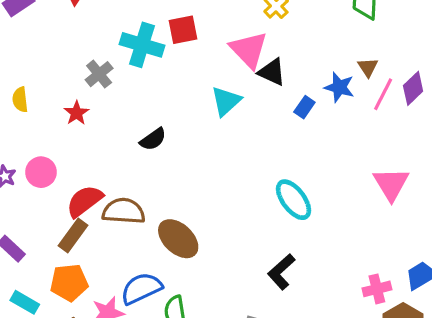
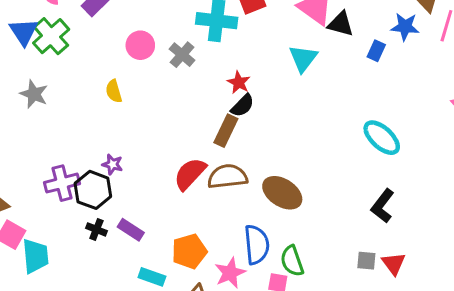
red star: (76, 113) -> (239, 82), moved
pink circle: (41, 172) -> (140, 45), moved
brown rectangle: (73, 235) -> (226, 131), moved
blue semicircle: (141, 288) -> (257, 245), turned 120

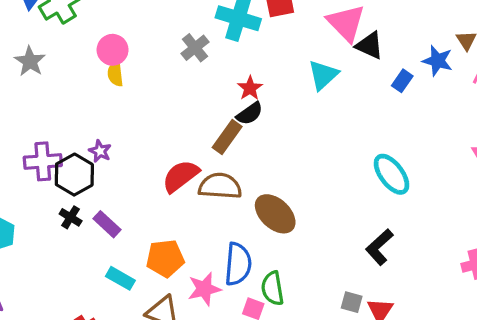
pink circle: (140, 45) -> (113, 50), moved

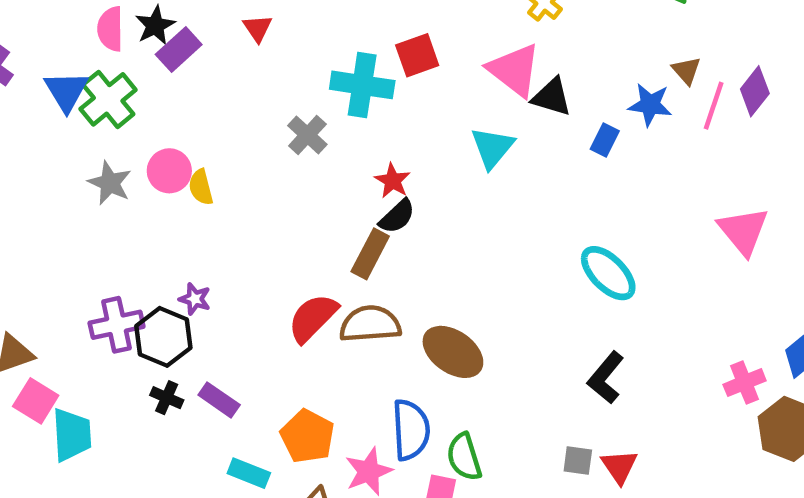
pink circle: (113, 50) -> (169, 171), moved
gray star: (30, 61) -> (110, 183), moved
orange pentagon: (165, 258) -> (307, 436), turned -30

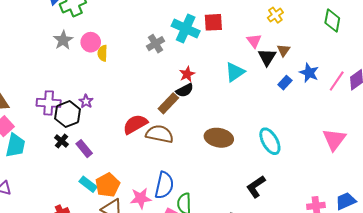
pink triangle: (514, 70) -> (254, 41), size x0.6
brown triangle: (686, 71) -> (284, 50), moved
black triangle: (552, 97) -> (267, 57), turned 30
brown ellipse: (453, 352) -> (219, 138), moved, turned -40
orange pentagon: (307, 436) -> (108, 185), moved

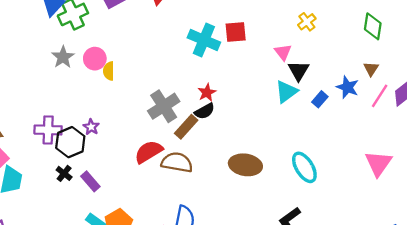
gray cross: (156, 44) -> (164, 106), moved, size x1.5
brown triangle: (284, 50) -> (371, 69), moved
cyan triangle: (235, 72) -> (286, 92), moved

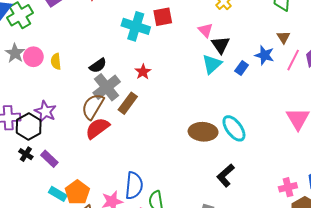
pink circle: (95, 59) -> (33, 57), moved
black semicircle: (205, 111) -> (98, 66), moved
purple star: (91, 127) -> (45, 111), size x1.5
brown semicircle: (177, 162) -> (93, 106), moved, turned -64
brown ellipse: (245, 165) -> (203, 132), moved

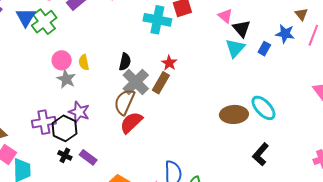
gray star: (15, 53) -> (66, 79), moved
black semicircle: (98, 66) -> (125, 62), turned -36
brown rectangle: (128, 103) -> (161, 83), moved

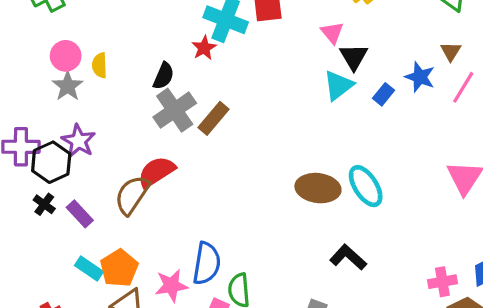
red star: (169, 63) -> (204, 48), moved
brown semicircle: (124, 102) -> (132, 195), moved
black L-shape: (261, 154) -> (348, 257), turned 80

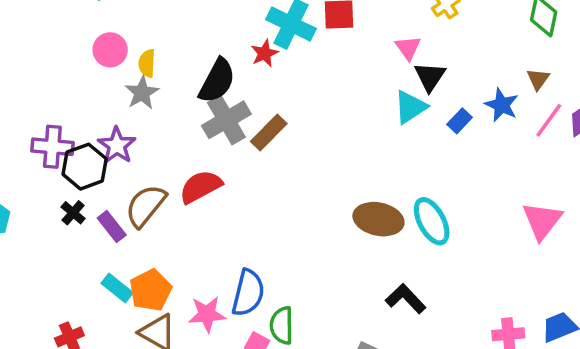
black semicircle: (164, 76) -> (217, 81), size x1.5
gray star: (68, 86) -> (142, 93), moved
brown semicircle: (132, 195) -> (146, 206), moved

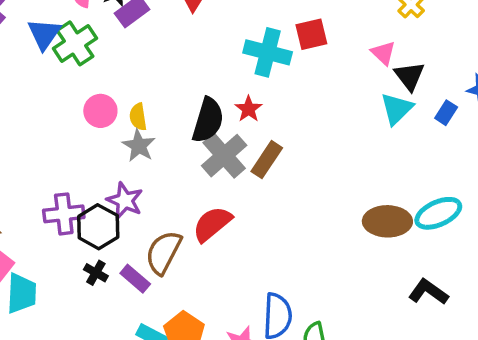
red star: (265, 53) -> (249, 109), moved
cyan ellipse: (432, 221) -> (438, 213), turned -75

